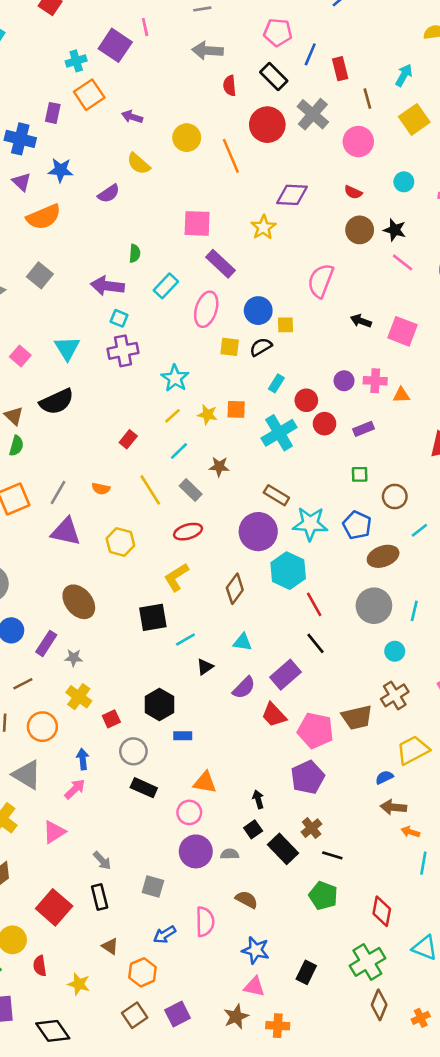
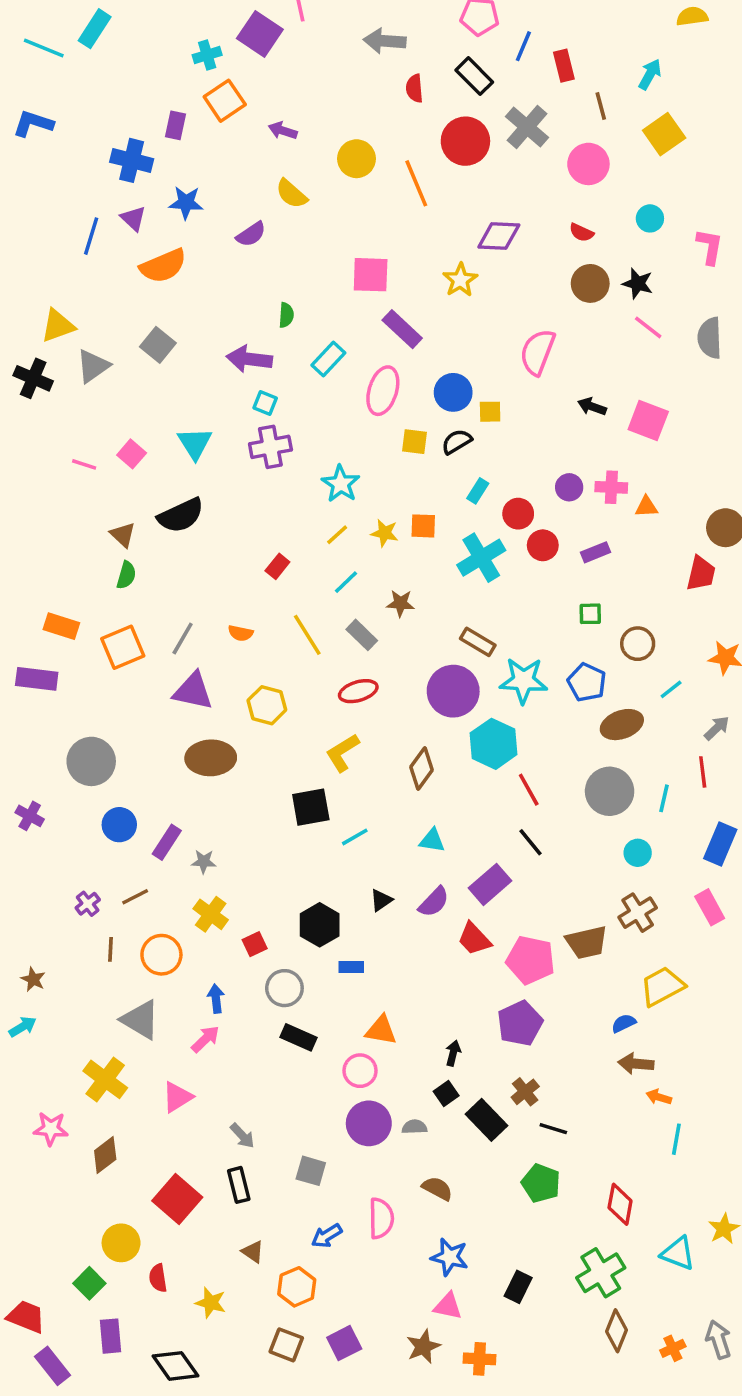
brown ellipse: (79, 602) -> (211, 758), moved, turned -52
black triangle: (205, 667) -> (381, 900), moved
black arrow: (258, 799) -> (453, 1053), turned 30
brown square: (135, 1015) -> (286, 1345), turned -35

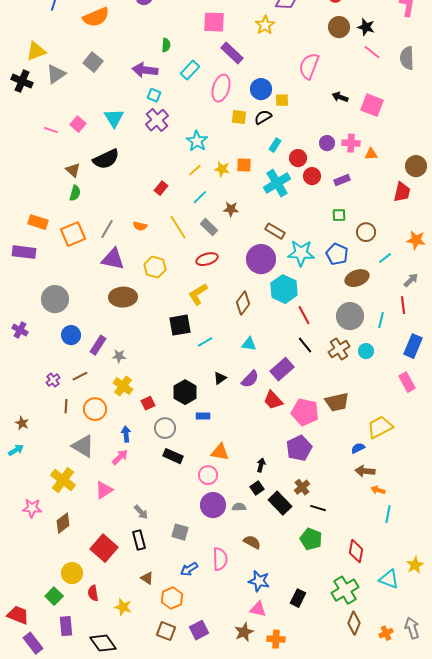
purple cross: (270, 447) -> (157, 120), turned -30
brown cross: (638, 913) -> (339, 349), moved

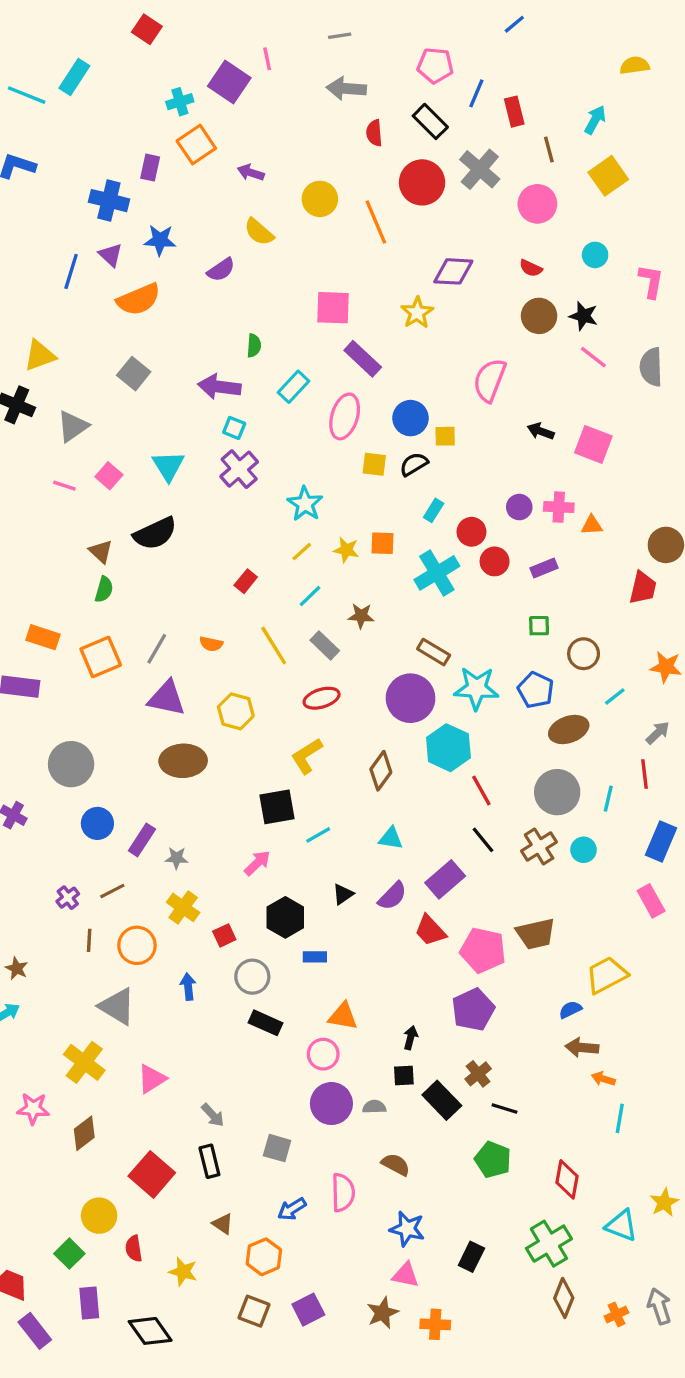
gray triangle: (56, 74) -> (73, 426), moved
pink arrow: (120, 457) -> (257, 863), moved
black square: (257, 488) -> (404, 1076), turned 32

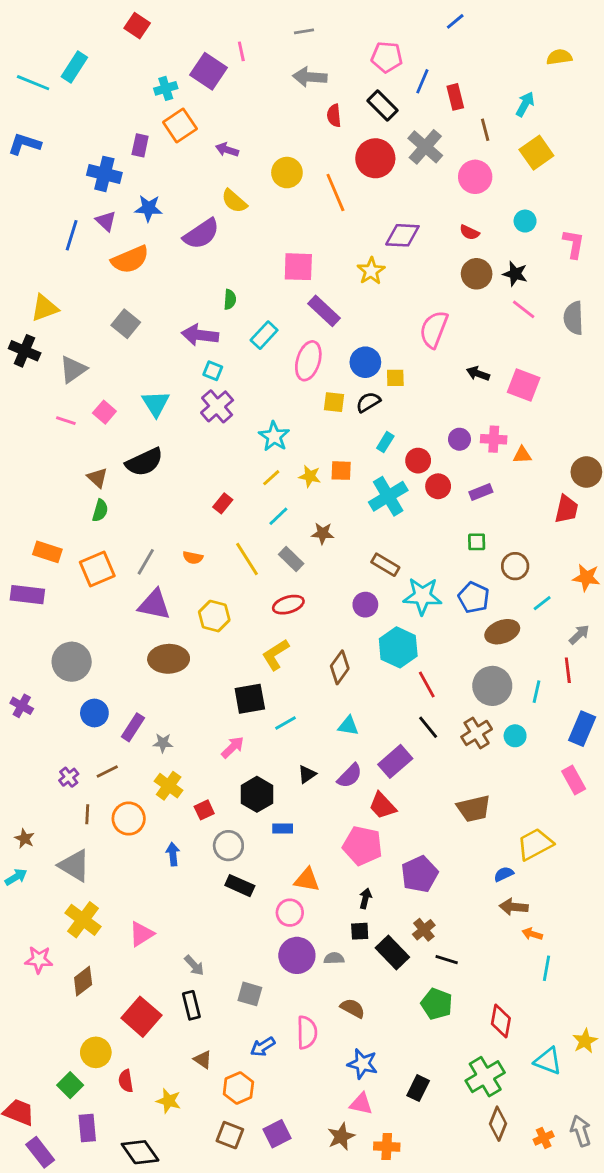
purple semicircle: (221, 270) -> (201, 234), size x1.5
purple circle: (411, 698) -> (365, 605), size x0.6
pink pentagon: (483, 950) -> (363, 846), moved
gray triangle: (117, 1006) -> (74, 866), moved

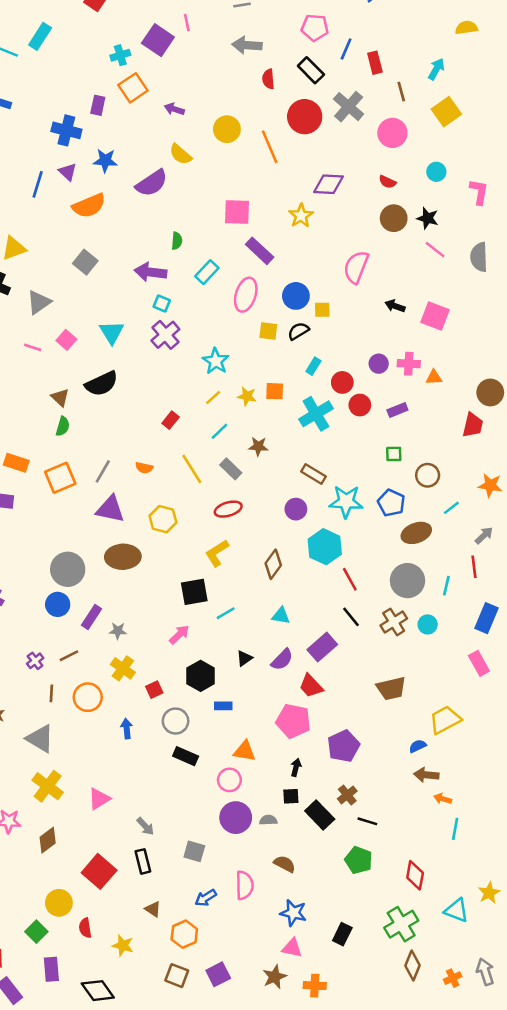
gray circle: (72, 662) -> (68, 569), moved

